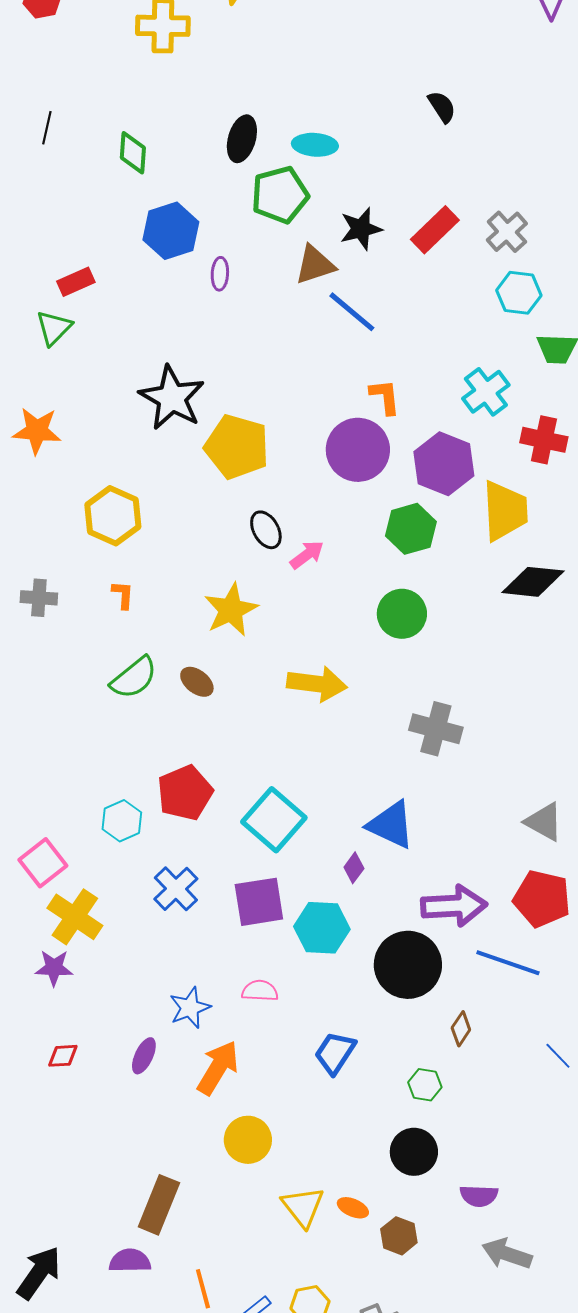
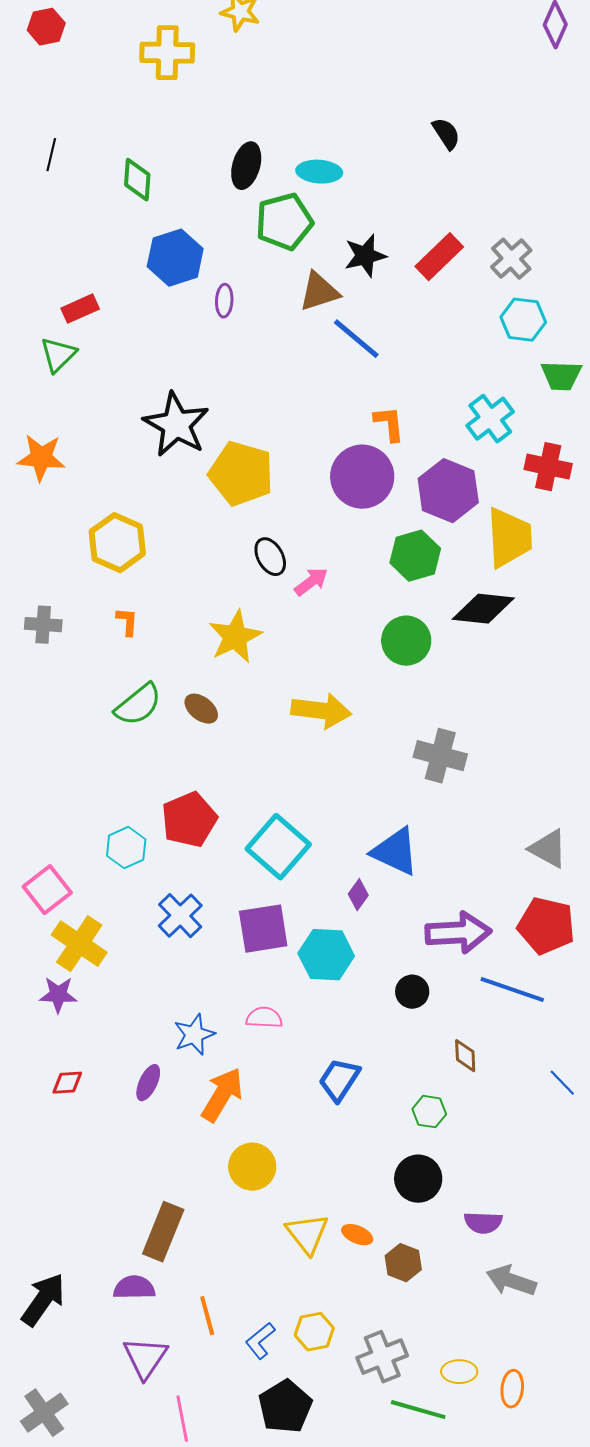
black diamond: (533, 582) -> (483, 609), moved
black circle: (408, 965) -> (412, 992), size x0.5
brown diamond: (461, 1029) -> (465, 1056), turned -36

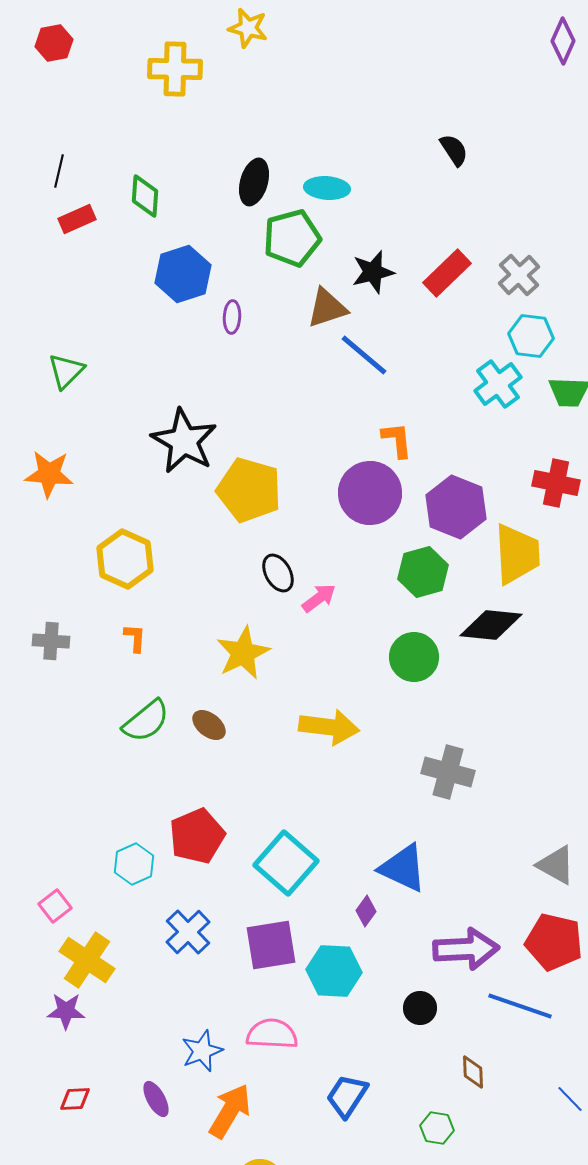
red rectangle: (80, 309) -> (77, 219), moved
cyan cross: (490, 419) -> (498, 384), moved
pink square: (47, 890) -> (55, 906), size x0.7
pink semicircle: (264, 1018) -> (272, 1034), size x1.4
purple ellipse: (148, 1083) -> (156, 1099), turned -54

